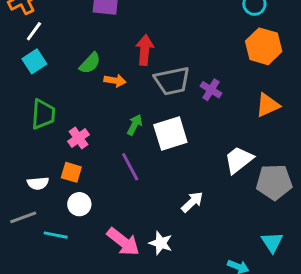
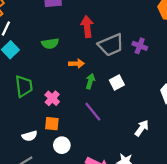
green semicircle: (90, 63) -> (50, 43), turned 49
orange arrow: (115, 81) -> (76, 64), moved
white square: (170, 134) -> (117, 82), size x0.6

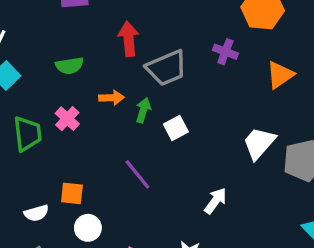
purple cross: (140, 46) -> (225, 52), moved
green arrow: (90, 81) -> (143, 110), moved
pink cross: (52, 98) -> (67, 119), moved

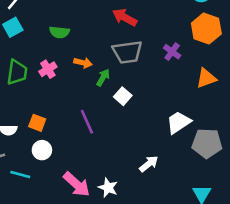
red arrow: (129, 39) -> (125, 17), moved, turned -70
white square: (176, 128) -> (123, 96), turned -36
white arrow: (215, 201) -> (149, 164), moved

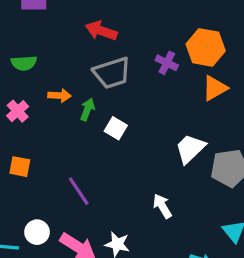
orange hexagon: (206, 29) -> (206, 47), moved
purple line: (87, 122) -> (79, 191), moved
orange square: (37, 123) -> (20, 167), moved
white circle: (42, 150) -> (37, 232), moved
white arrow: (149, 164) -> (162, 206), turned -72

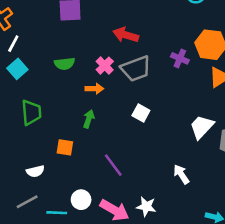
green arrow: (87, 110) -> (89, 119), moved
pink cross: (18, 111) -> (105, 66), moved

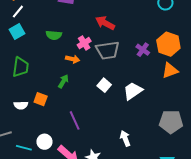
white trapezoid: (202, 127) -> (133, 91), moved
white semicircle: (35, 171) -> (21, 105), moved

